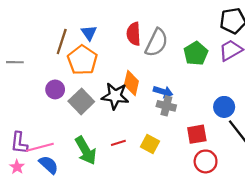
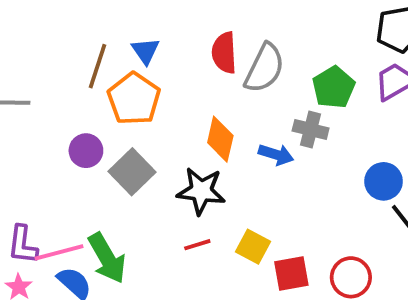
black star: (115, 96) -> (201, 191), moved
gray cross: (166, 106) -> (311, 130), moved
red square: (197, 134) -> (291, 274), moved
green arrow: (86, 151) -> (107, 258), moved

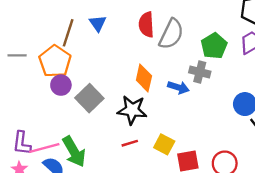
orange pentagon: (134, 99) -> (55, 61), moved

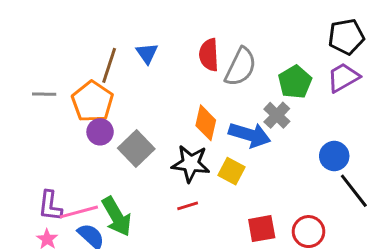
gray cross: (200, 72) -> (277, 115), turned 30
blue arrow: (178, 87) -> (250, 135), size x1.5
yellow square: (164, 144) -> (231, 171), moved

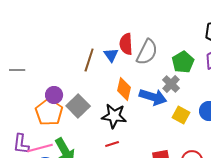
blue triangle: (147, 53) -> (111, 55), moved
brown line: (109, 65) -> (89, 60), moved
orange pentagon: (92, 102) -> (49, 112), moved
yellow square: (231, 171) -> (181, 115), moved

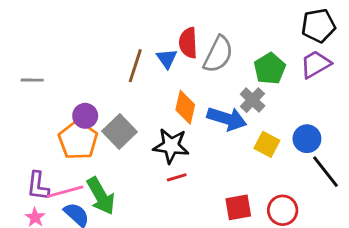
red line: (112, 144) -> (177, 177), moved

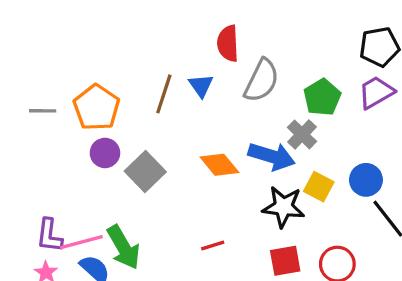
red semicircle: (188, 43) -> (228, 43), moved
orange diamond: (185, 107) -> (219, 165), moved, turned -52
orange pentagon: (78, 140) -> (97, 107), moved
black star: (171, 146) -> (283, 207), moved
red line: (177, 177) -> (213, 246), moved

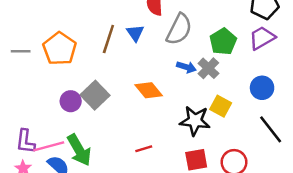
purple circle: (105, 153) -> (71, 101), moved
blue arrow: (272, 156) -> (186, 67), moved, size x0.6
blue circle: (366, 180) -> (262, 88), moved

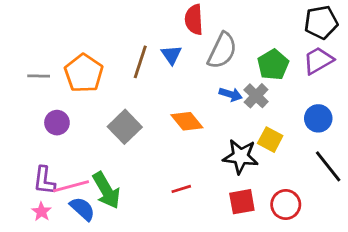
purple circle: (71, 101) -> (57, 123), moved

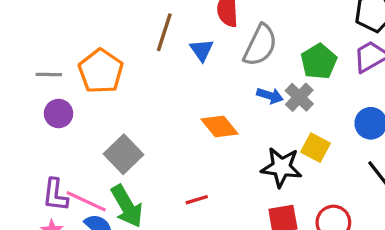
brown line: (140, 62) -> (164, 32), moved
purple circle: (57, 123) -> (59, 114), moved
gray square: (125, 127) -> (124, 154), moved
pink line: (71, 186) -> (86, 201), turned 40
red line: (181, 189) -> (197, 200), moved

